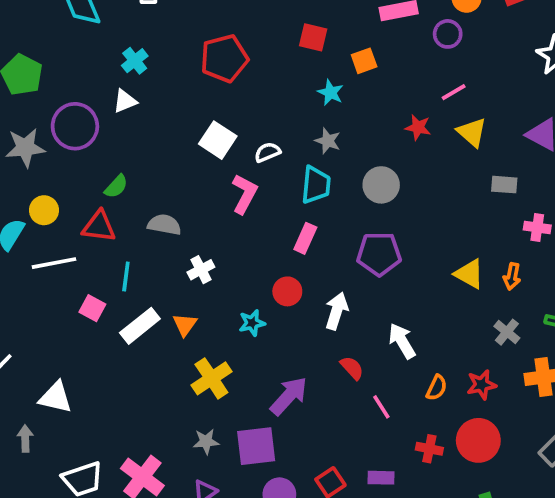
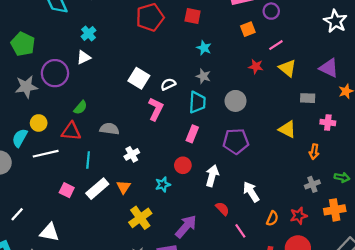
red pentagon: (224, 58) -> (150, 17), moved
orange square: (364, 61) -> (248, 29), moved
yellow triangle: (469, 274) -> (287, 129), moved
pink square: (92, 308) -> (67, 190), moved
gray cross: (507, 332) -> (312, 184), turned 32

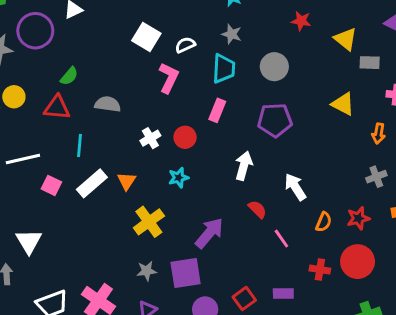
yellow triangle: (287, 68) -> (346, 39), moved
white line: (46, 154) -> (23, 159), moved
white cross: (132, 154) -> (150, 138), moved
red circle: (183, 165) -> (185, 137), moved
white triangle: (49, 232) -> (29, 241), turned 48

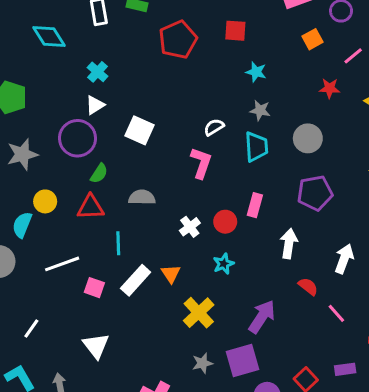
purple circle: (35, 31) -> (77, 138), moved
white square: (146, 37) -> (139, 130), moved
pink rectangle: (217, 110) -> (255, 205), moved
white arrow: (295, 187) -> (344, 259), turned 60
white triangle: (29, 241) -> (96, 346), moved

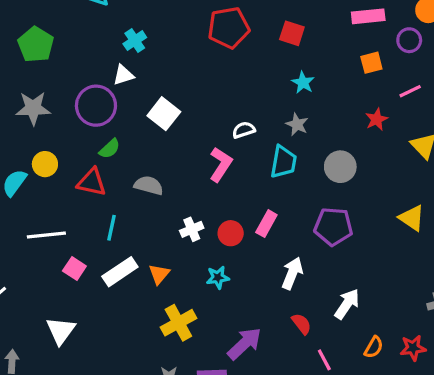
red star: (330, 88) -> (377, 119), turned 30

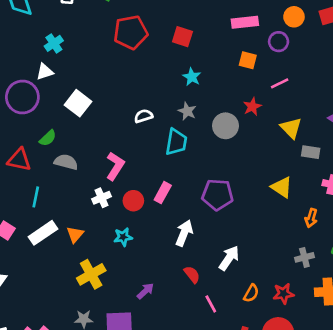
orange square: (371, 63) -> (248, 60), turned 30
green semicircle: (110, 149) -> (48, 138), moved
pink L-shape: (221, 164) -> (115, 166), moved
gray circle: (340, 167) -> (225, 126), moved
purple arrow: (244, 344) -> (145, 291), size x0.6

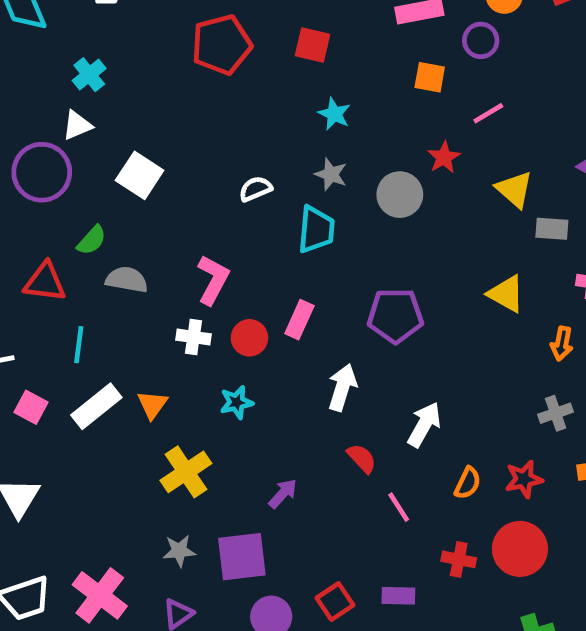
white cross: (102, 198) -> (194, 337), turned 36

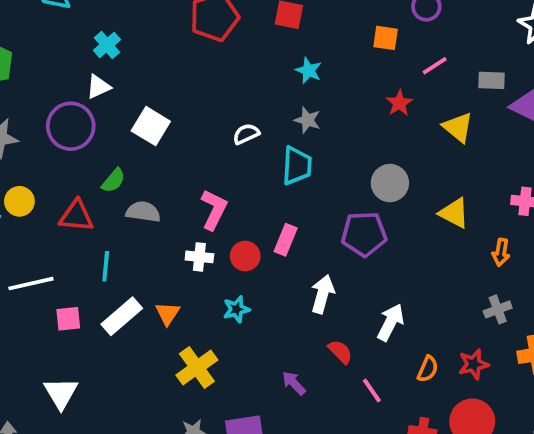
gray circle: (400, 195) -> (390, 183), moved
gray rectangle: (552, 229) -> (491, 80), moved
pink square: (31, 407) -> (68, 319), turned -32
purple arrow: (283, 494) -> (294, 383), moved, turned -84

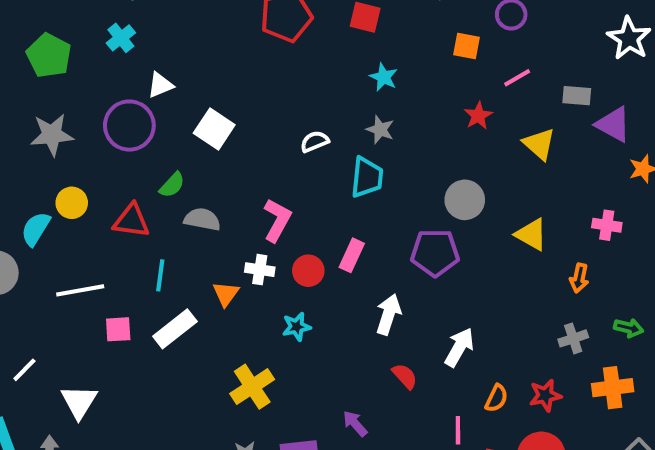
cyan cross: (107, 45) -> (121, 38), moved
orange triangle: (168, 313) -> (226, 294), moved
purple arrow: (294, 383) -> (355, 424), moved
pink line: (372, 391) -> (458, 430), moved, turned 32
white triangle: (61, 393) -> (79, 402), moved

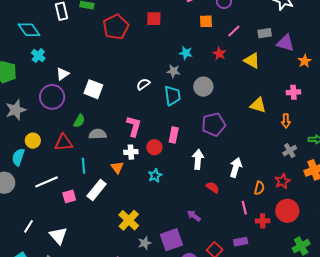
cyan star: (384, 77) -> (186, 53), moved
gray circle: (465, 200) -> (203, 87), moved
yellow cross: (252, 387) -> (129, 220), moved

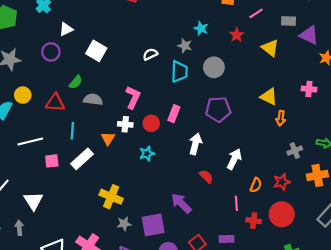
purple circle: (52, 97) -> (51, 52), size x0.7
orange arrow: (286, 121) -> (281, 118), moved
purple arrow: (194, 216) -> (181, 203), size x1.5
yellow cross: (129, 220) -> (111, 197), turned -30

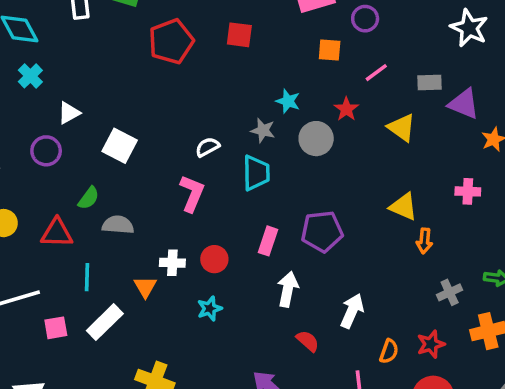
gray circle: (214, 67) -> (316, 139), moved
pink L-shape: (133, 97) -> (192, 193), moved
pink rectangle: (174, 114) -> (268, 241), moved

